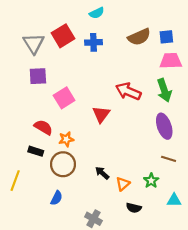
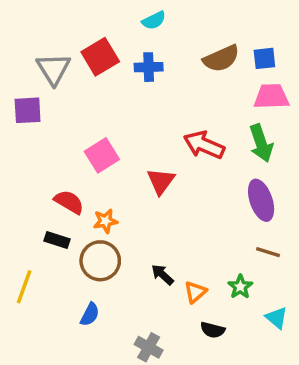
purple square: (38, 76) -> (28, 110), moved
cyan triangle: (174, 200) -> (277, 318), turned 40

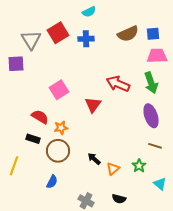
black semicircle: (213, 330) -> (119, 199), moved

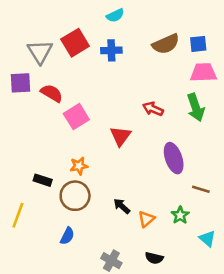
red arrow: (118, 84) -> (153, 109), size x0.7
purple ellipse: (151, 116) -> (174, 158), moved
red semicircle: (40, 117) -> (52, 93), moved

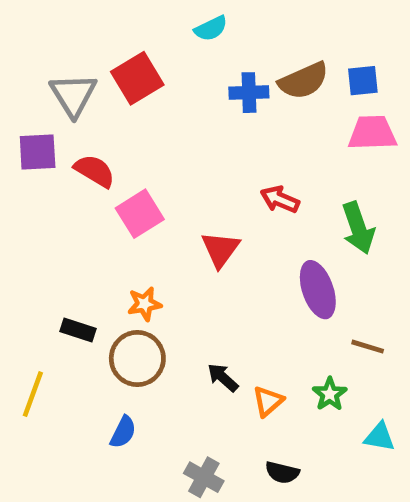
blue cross: (111, 50) -> (249, 93), moved
green arrow: (196, 108) -> (358, 228), moved
cyan triangle: (207, 239) -> (380, 437), turned -30

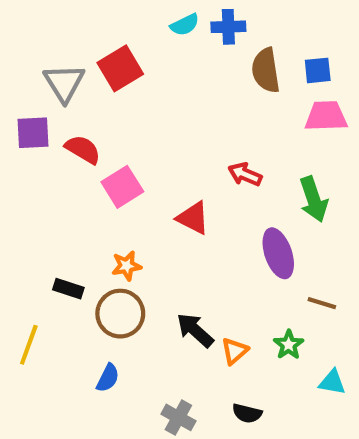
brown semicircle: (304, 81) -> (266, 70), turned 105
blue cross: (249, 93) -> (228, 27), moved
red triangle: (220, 249) -> (193, 218), turned -39
black arrow: (223, 377) -> (195, 330), size x1.4

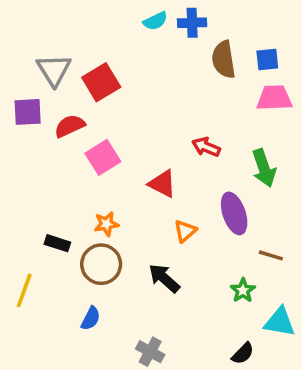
red square: (120, 68) -> (101, 82), moved
red semicircle: (83, 149) -> (70, 126), turned -56
orange triangle: (235, 351) -> (185, 231), moved
cyan triangle: (332, 382) -> (280, 322), size x1.4
black semicircle: (247, 413) -> (243, 353), moved, turned -60

